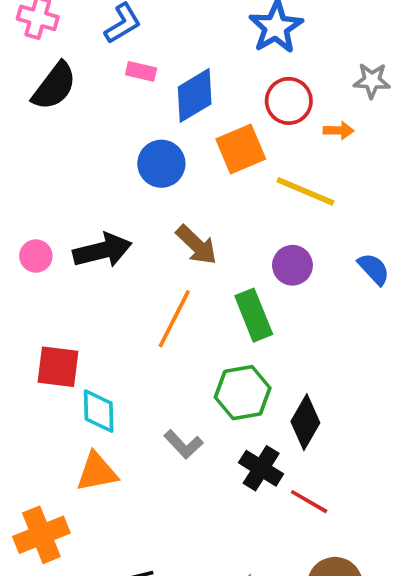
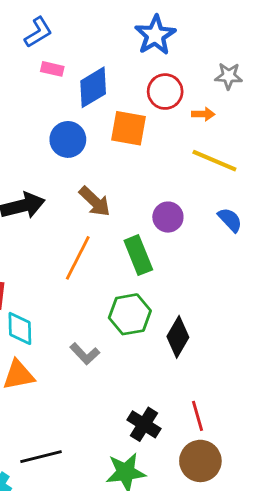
orange square: (241, 149) -> (128, 128), turned 33
yellow line: (305, 191) -> (214, 161), moved
black cross: (261, 468) -> (144, 424), moved
red line: (309, 502) -> (198, 416), moved, turned 44

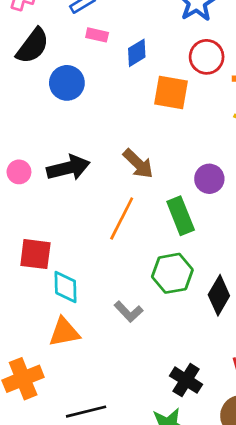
blue diamond: (93, 87) -> (137, 53), size x0.7
blue circle: (68, 139) -> (67, 83), moved

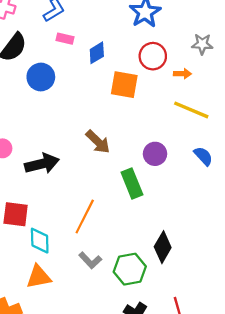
black arrow: (68, 168) -> (42, 164), moved
orange line: (122, 218) -> (85, 216), moved
green hexagon: (172, 273) -> (130, 269), moved

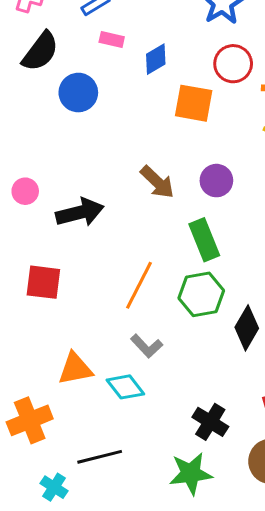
purple circle: (155, 154) -> (216, 181), moved
cyan diamond: (40, 241) -> (125, 387), moved, turned -36
green hexagon: (130, 269) -> (201, 294), moved

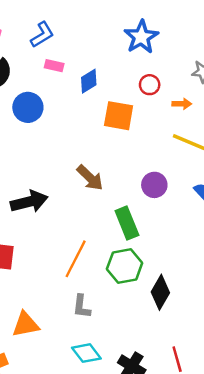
red circle: (233, 64) -> (150, 85), size x0.7
purple circle: (216, 181) -> (154, 185), moved
gray L-shape: (147, 346) -> (82, 307), turned 50
cyan diamond: (125, 387) -> (86, 353), moved

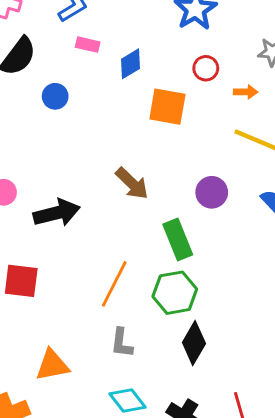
blue circle: (28, 107) -> (55, 96), size x0.7
black diamond: (160, 292) -> (194, 343), moved

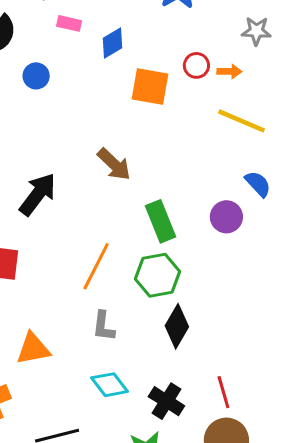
red circle: (206, 68) -> (196, 65), moved
purple circle: (212, 192) -> (226, 217), moved
black arrow: (57, 213) -> (38, 194), turned -39

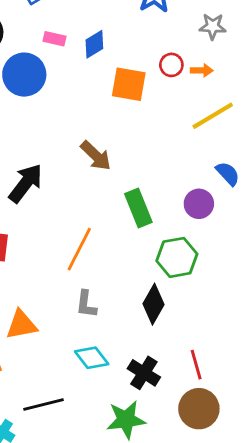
pink rectangle: (69, 23) -> (55, 39), moved
gray star: (256, 31) -> (213, 26), moved
blue circle: (36, 76) -> (24, 75), size x1.8
yellow line: (241, 121) -> (213, 116), turned -54
green hexagon: (157, 275) -> (177, 257), moved

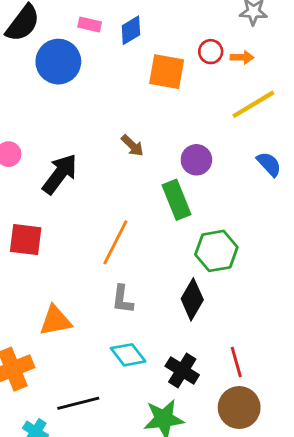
brown arrow: (96, 156) -> (132, 146), size x0.7
purple circle: (199, 204) -> (196, 160), moved

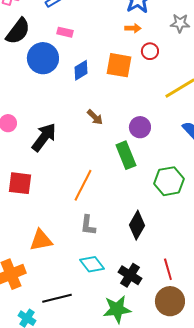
blue diamond: (131, 30) -> (81, 70), moved
orange arrow: (242, 57) -> (133, 28), moved
green hexagon: (216, 251) -> (169, 181), moved

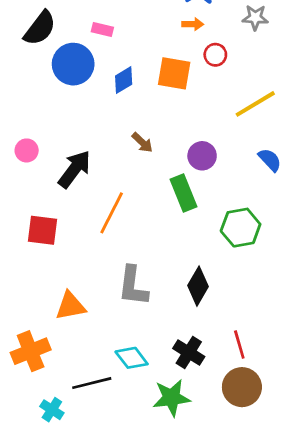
orange line: (83, 185) -> (112, 213), moved
gray L-shape: (88, 225) -> (133, 286), size x1.5
cyan diamond: (92, 264) -> (132, 358), moved

